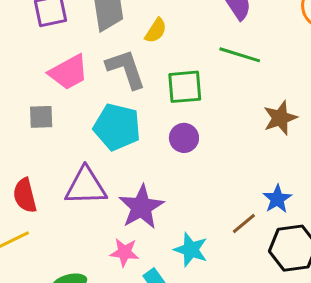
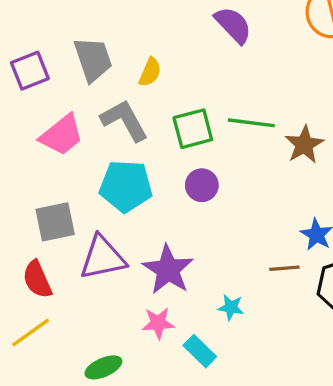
green line: (240, 55) -> (251, 123), moved
gray square: (41, 117) -> (55, 222), moved, size x1.4
brown line: (244, 224) -> (284, 268), turned 45
cyan star: (191, 250) -> (231, 307), size x0.7

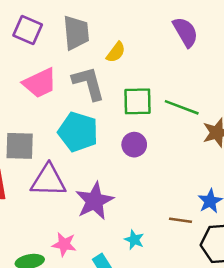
purple square: (30, 71) -> (28, 30), turned 32
pink star: (158, 323) -> (64, 244), moved

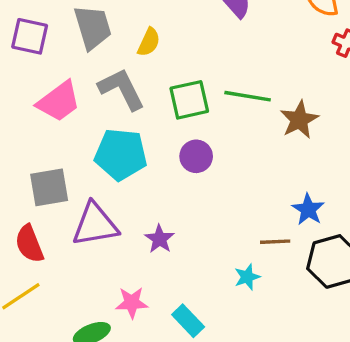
purple star: (94, 201) -> (159, 239), size x0.6
cyan star: (134, 240) -> (247, 277), moved, turned -30

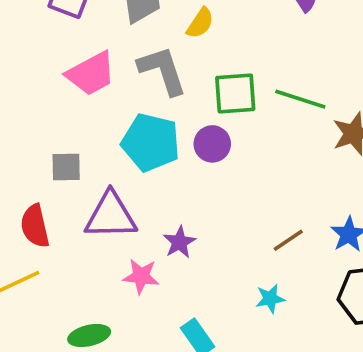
purple circle: (196, 156) -> (212, 144), moved
gray square: (49, 187) -> (66, 167), size x0.7
brown line: (275, 242) -> (288, 240), moved, turned -40
pink star: (132, 303) -> (141, 276), moved

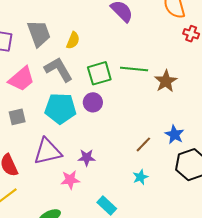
gray square: (66, 167) -> (17, 117), moved
purple star: (179, 242) -> (87, 158), turned -30

